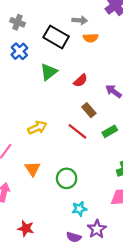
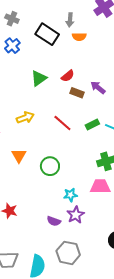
gray arrow: (80, 20) -> (70, 20), turned 88
green triangle: (49, 72) -> (39, 78), moved
brown rectangle: (89, 110) -> (77, 93), moved, turned -32
cyan star: (79, 209) -> (70, 195), moved

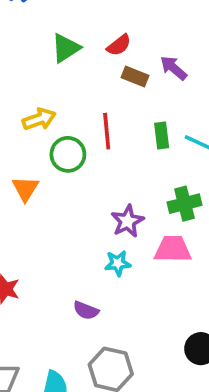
red line: (62, 123) -> (107, 131), turned 42
green rectangle: (92, 125) -> (162, 136), turned -72
green circle: (50, 166) -> (68, 154), moved
purple star: (76, 215) -> (127, 221), moved

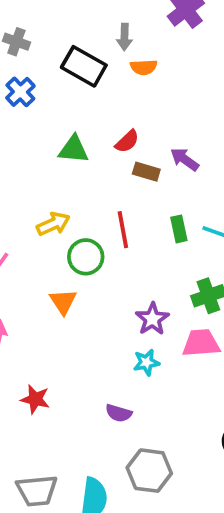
green triangle: (66, 48) -> (74, 149), turned 44
orange triangle: (25, 189) -> (63, 302), moved

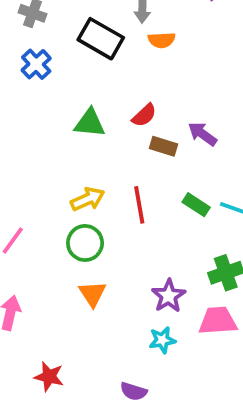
yellow arrow: (53, 224) -> (88, 199), moved
green rectangle: (179, 229) -> (196, 205), turned -45
green circle: (86, 257) -> (85, 243), moved
orange triangle: (63, 302) -> (92, 294), moved

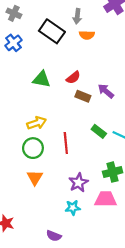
red line: (139, 205) -> (66, 143), moved

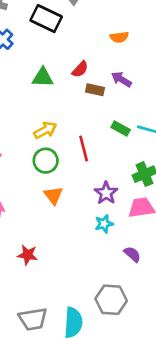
orange semicircle: (87, 35) -> (119, 37), moved
purple semicircle: (54, 236) -> (132, 254), moved, turned -152

